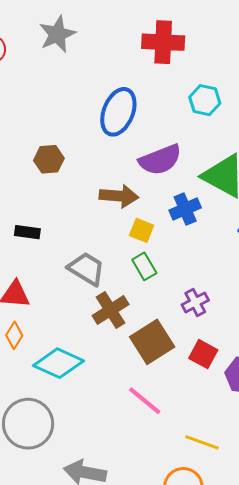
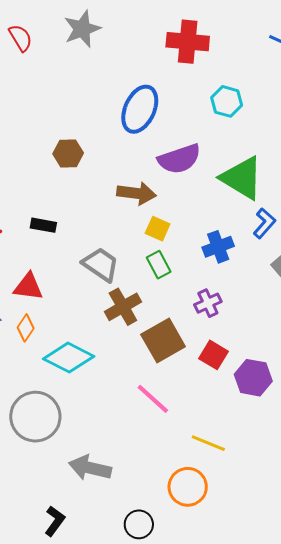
blue cross: (185, 209) -> (218, 247), moved

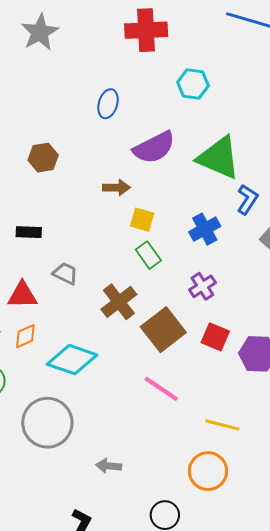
blue ellipse: (140, 109) -> (108, 104), size x0.6
brown arrow: (136, 193) -> (116, 188), size x0.7
gray trapezoid: (101, 264) -> (65, 273), moved, size x0.7
orange diamond: (26, 328) -> (25, 336), turned 40
gray arrow: (90, 468) -> (109, 466), size x0.6

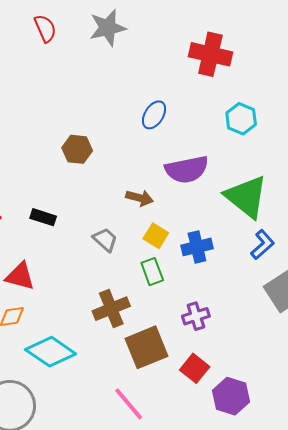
blue cross: (205, 229) -> (197, 247), moved
gray trapezoid: (65, 273) -> (105, 240), moved

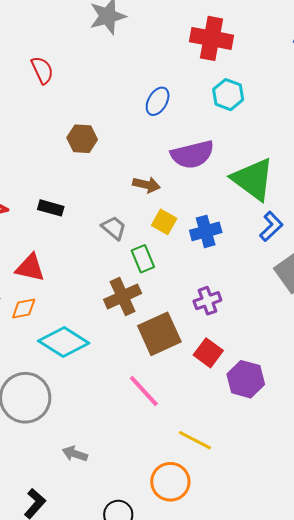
red semicircle: (45, 28) -> (42, 70), moved
cyan hexagon: (241, 119) -> (228, 95), moved
green rectangle: (152, 272) -> (143, 259), moved

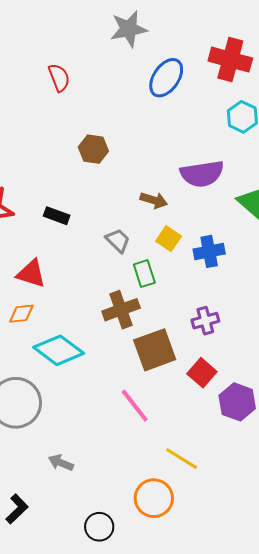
blue ellipse: (158, 101) -> (166, 78), moved, size x1.4

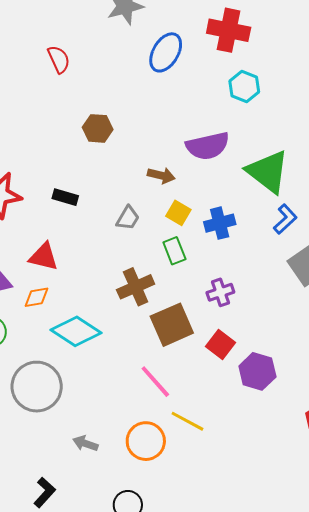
gray trapezoid: (118, 240) -> (128, 218), turned 80
green rectangle: (144, 274) -> (174, 251), moved
yellow line: (182, 459) -> (187, 421), moved
orange circle: (154, 498) -> (146, 441), moved

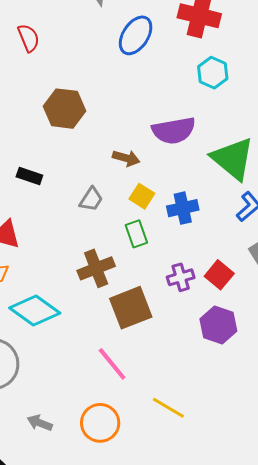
brown hexagon: (98, 128) -> (65, 109), size x1.4
red square: (220, 344) -> (219, 275), moved
purple hexagon: (257, 371) -> (218, 325), moved
yellow line: (187, 421) -> (168, 408), moved

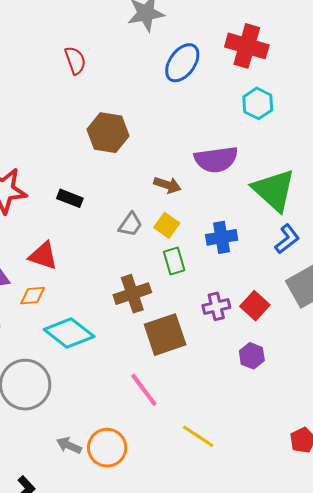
yellow square: (142, 196) -> (167, 225), moved
purple hexagon: (218, 325) -> (252, 356), size x0.7
orange circle: (100, 423) -> (107, 448), moved

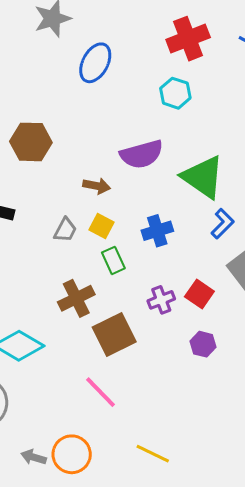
red cross: (247, 46) -> (188, 39), moved, turned -30
yellow line: (198, 436) -> (153, 454), moved

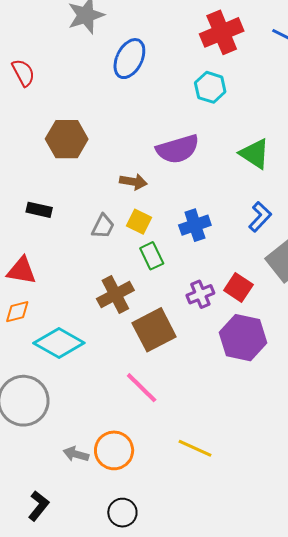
green triangle: (203, 177) -> (255, 154), moved, size x0.7
purple hexagon: (203, 344) -> (243, 338), size x1.8

